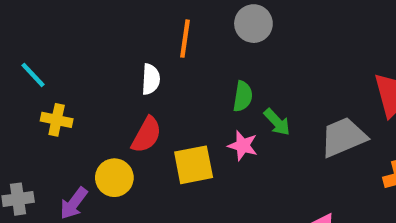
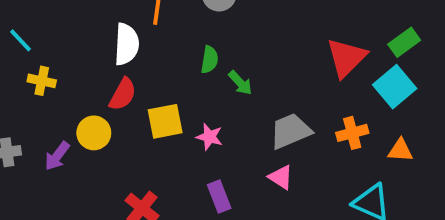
white semicircle: (151, 79) -> (127, 44), size x1.5
gray trapezoid: (343, 137) -> (290, 131), moved
pink star: (243, 146) -> (209, 137), moved

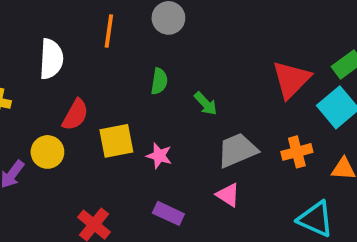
white semicircle: (127, 44) -> (51, 59), moved
green arrow: (240, 83) -> (206, 104), moved
purple rectangle: (219, 197) -> (168, 213), turned -44

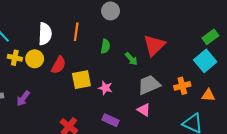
orange line: (109, 31) -> (76, 32), moved
red triangle: (291, 79) -> (154, 45), moved
yellow circle: (47, 152) -> (35, 59), moved

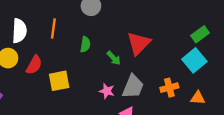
gray trapezoid: (149, 85) -> (133, 86), turned 135
pink star: (105, 88) -> (107, 91), moved

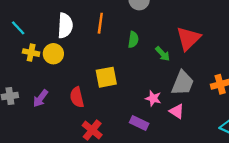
red semicircle: (34, 65) -> (77, 97), moved, turned 138
pink star: (107, 91) -> (153, 98), moved

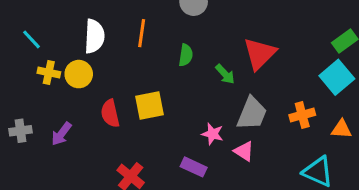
red semicircle: (77, 97) -> (110, 113), moved

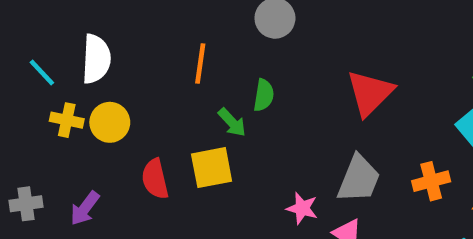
white semicircle: (94, 36) -> (96, 59), moved
green arrow: (225, 74) -> (232, 122), moved

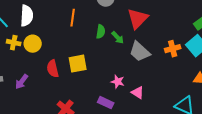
red triangle: (370, 93) -> (138, 19), moved
green arrow: (232, 122) -> (118, 38), moved
gray trapezoid: (359, 179) -> (140, 52), moved, turned 110
orange cross: (431, 181) -> (173, 49), moved

